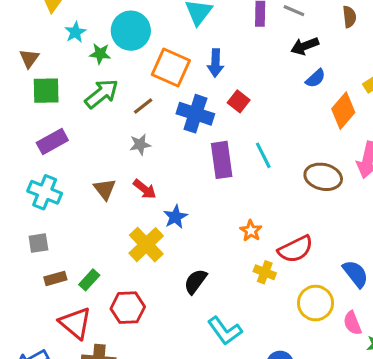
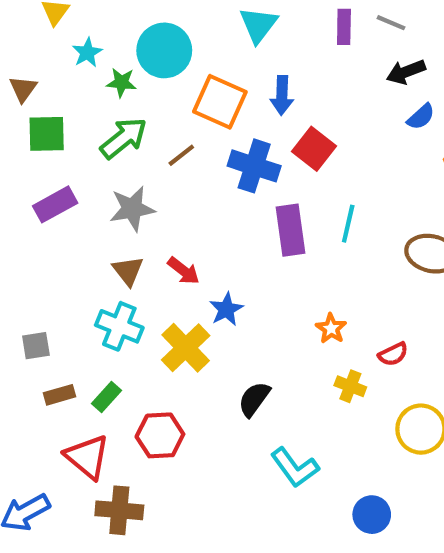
red square: (239, 101) -> (314, 149), size x1.4
gray star: (140, 145) -> (132, 209), moved, size x1.5
cyan line: (263, 155) -> (348, 224), turned 40
cyan cross: (45, 192) -> (119, 326), moved
red semicircle: (295, 249) -> (393, 354), size x0.6

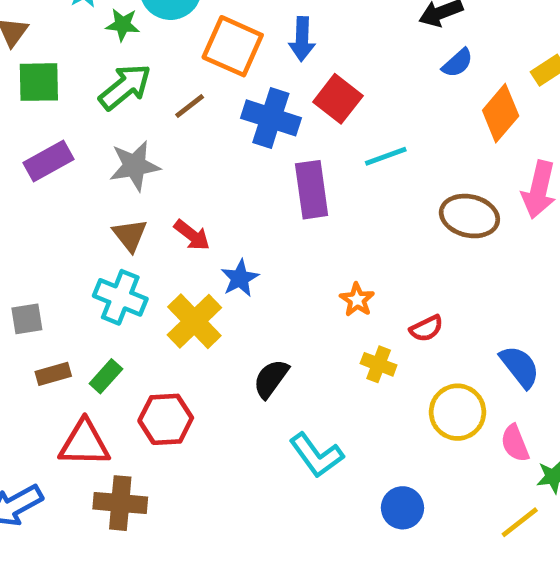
cyan line: (348, 224) -> (386, 156), moved, turned 57
red triangle: (87, 457) -> (84, 443), turned -39

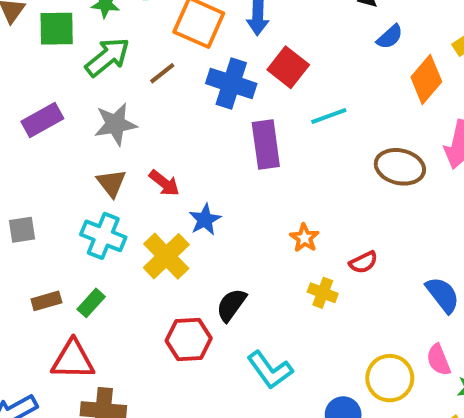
green square: (39, 82) -> (57, 29), moved
gray square: (27, 319) -> (22, 230), moved
yellow circle: (458, 412) -> (390, 378), moved
red hexagon: (166, 419) -> (189, 339), moved

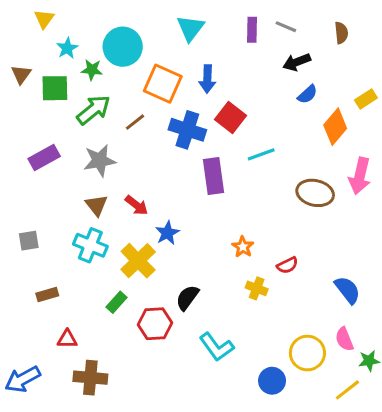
green rectangle: (91, 303) -> (117, 302), moved
red triangle: (73, 360) -> (67, 339), size x0.6

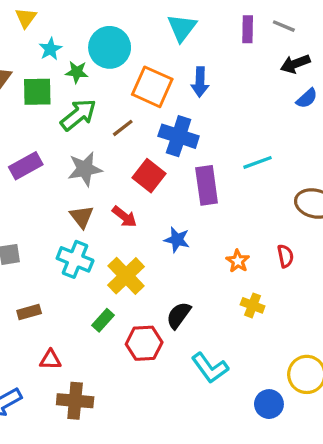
red square: (230, 117) -> (149, 176), moved
blue star: (167, 233) -> (177, 240), moved, turned -30
red semicircle: (287, 265) -> (285, 256), moved, turned -75

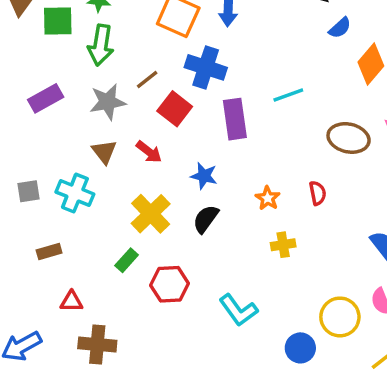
green arrow: (78, 115) -> (101, 45), turned 138
brown line: (123, 128) -> (147, 79), moved
cyan cross: (75, 259) -> (75, 193), moved
yellow cross: (253, 305) -> (283, 245), turned -30
black semicircle: (179, 315) -> (206, 219), moved

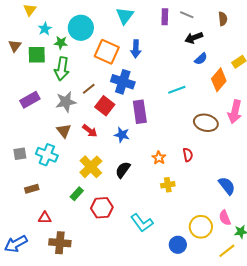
cyan line: (288, 95) -> (177, 90), moved
blue star: (204, 176) -> (122, 135), moved

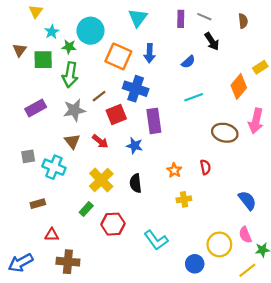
black arrow: (194, 38) -> (212, 41), turned -102
blue semicircle: (201, 59) -> (188, 62), moved
red square: (105, 106) -> (116, 114), turned 30
gray square: (20, 154) -> (28, 156), moved
black semicircle: (123, 170) -> (136, 183), turned -42

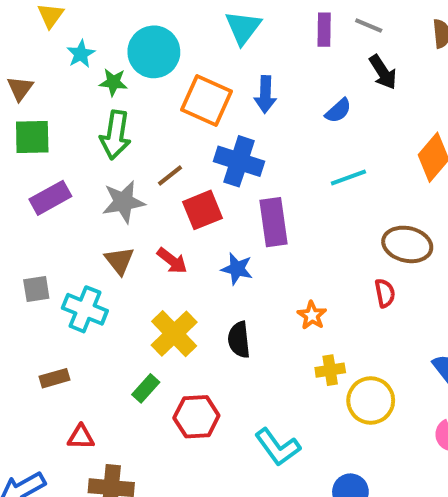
green square: (43, 60) -> (32, 137), moved
red semicircle: (205, 167) -> (385, 293), moved
yellow circle: (219, 244) -> (371, 400), moved

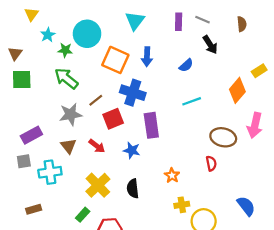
green arrow: (115, 135) -> (66, 78), turned 120
purple rectangle: (50, 198) -> (31, 135), moved
cyan cross: (85, 309) -> (50, 172), turned -30

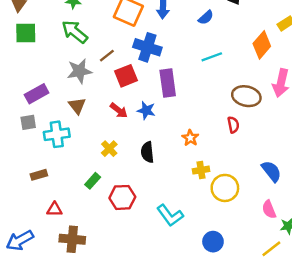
red arrow: (97, 146) -> (119, 110), moved
yellow cross: (98, 185) -> (109, 149), size x0.6

